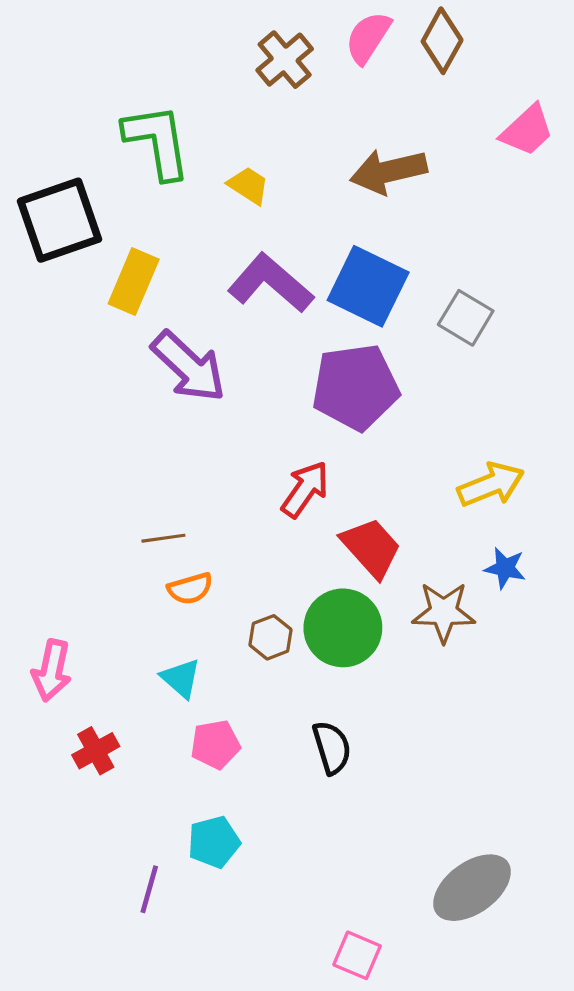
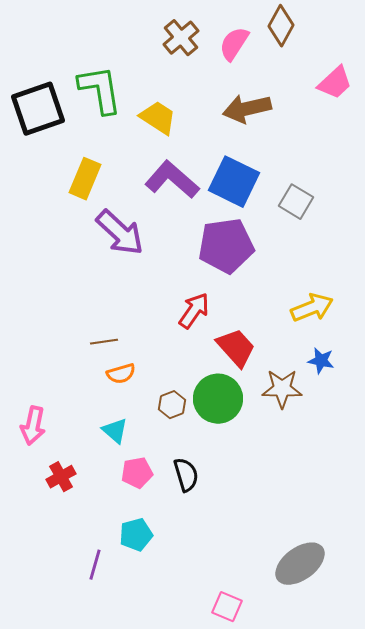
pink semicircle: (368, 38) -> (234, 44), moved
yellow trapezoid: (248, 186) -> (158, 118), size x1.4
black square: (60, 220) -> (38, 109), moved
black semicircle: (332, 748) -> (186, 475), moved

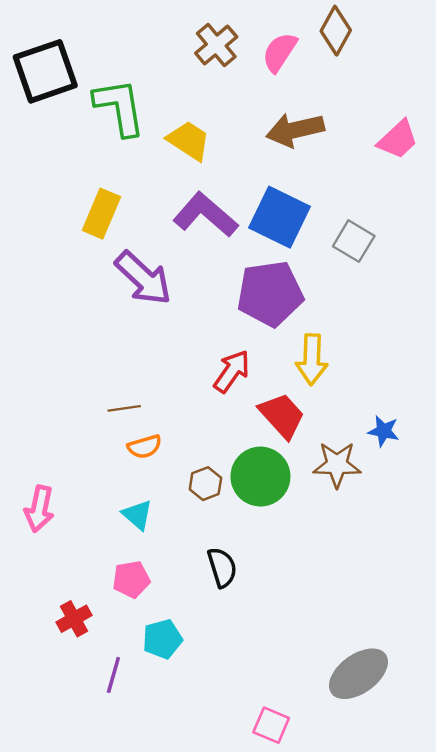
pink trapezoid: (335, 83) -> (398, 139), moved
black square: (38, 109) -> (45, 71), moved
yellow arrow: (312, 308) -> (312, 359), moved, turned 114
pink pentagon: (137, 473) -> (131, 579), moved
red cross: (61, 477) -> (74, 619), moved

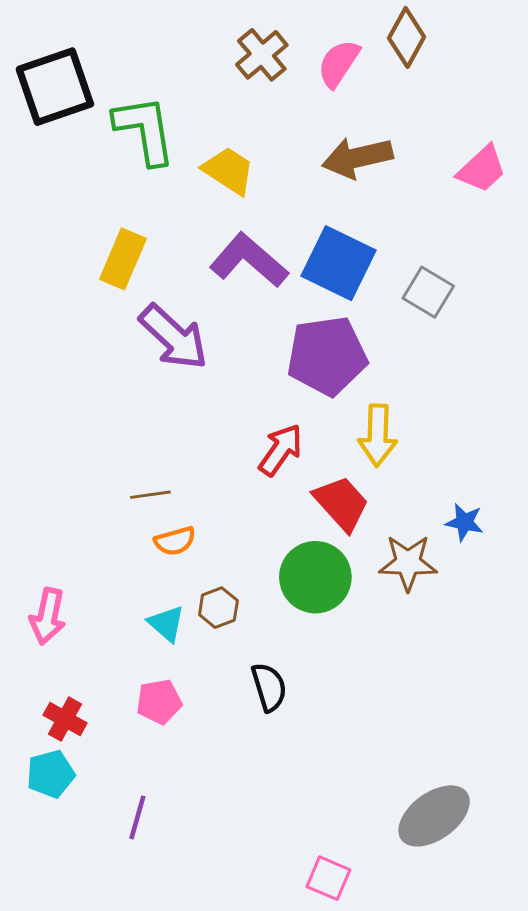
brown hexagon: (205, 484) -> (218, 608), moved
red cross: (74, 619) -> (65, 719), moved, turned -32
cyan pentagon: (162, 639) -> (51, 774), moved

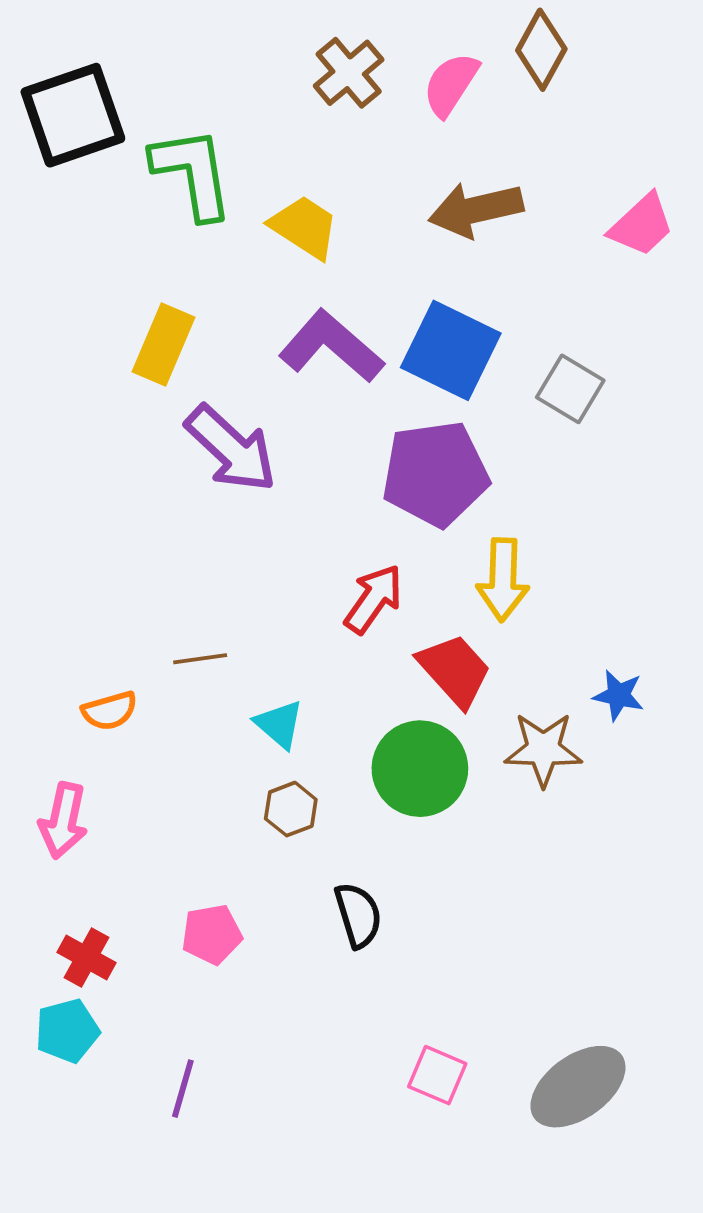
orange semicircle: (175, 541) -> (110, 711), moved
cyan triangle: (166, 624) -> (279, 724), moved
pink square: (328, 878) -> (437, 1075), moved

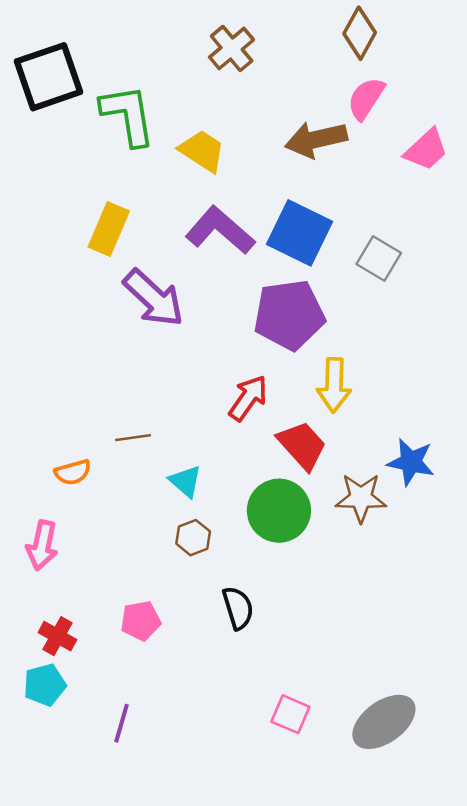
pink semicircle: (451, 84) -> (366, 98), moved
blue star: (618, 695) -> (411, 462), size x1.4

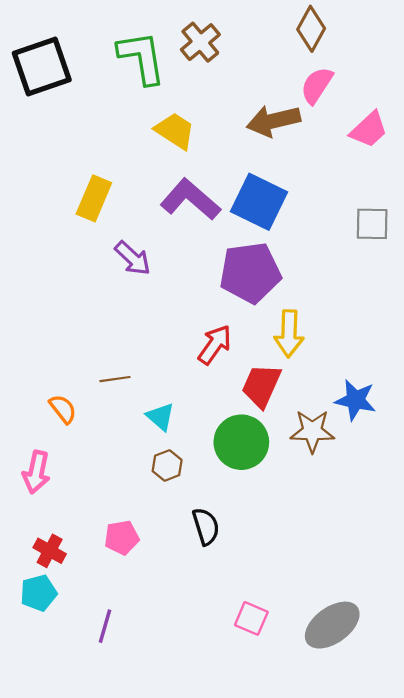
green L-shape: (128, 115) -> (142, 58), moved
gray square: (379, 258) -> (372, 224), moved, turned -30
purple arrow: (153, 298) -> (133, 258), size x0.7
red trapezoid: (302, 445) -> (261, 386), turned -114
orange semicircle: (73, 472) -> (63, 409), turned -112

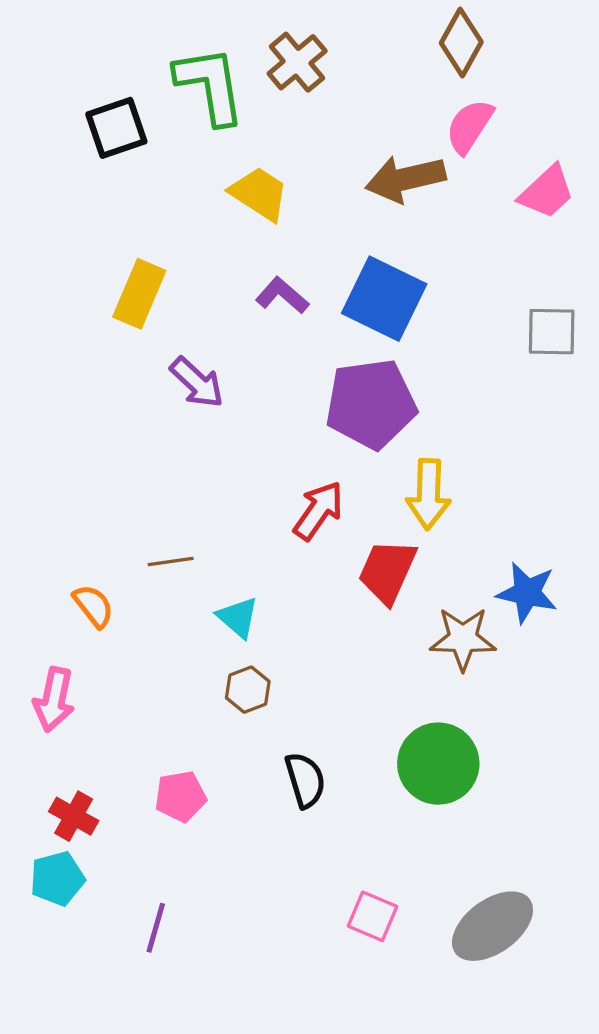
black square: (42, 66) -> (116, 128), moved, size x0.7
purple L-shape: (190, 199) -> (282, 295), size x0.6
green circle: (241, 442) -> (438, 764), moved

